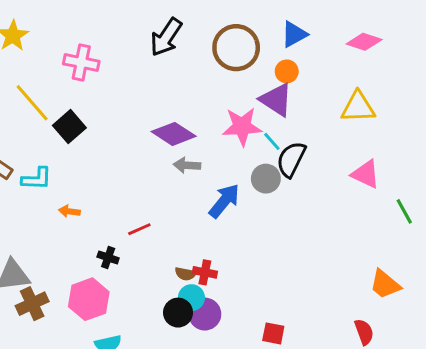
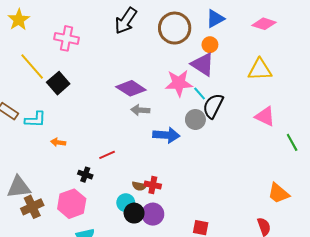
blue arrow: (224, 201) -> (166, 135), turned 55
cyan circle: (191, 298) -> (126, 203), moved

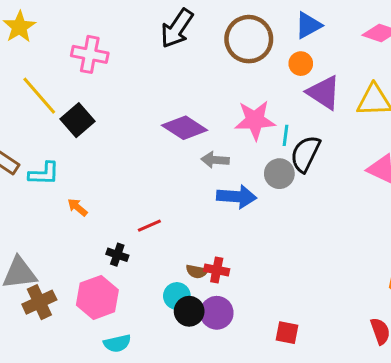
purple triangle: (203, 64) -> (324, 93), moved
cyan line: (200, 94) -> (285, 135), turned 48
gray arrow: (140, 110) -> (215, 160), moved
orange arrow: (58, 142) -> (78, 207), turned 32

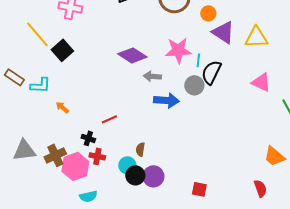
red cross: (217, 270) -> (97, 156), moved
brown semicircle: (197, 271) -> (140, 149), turned 88
brown cross: (39, 302) -> (55, 155), moved

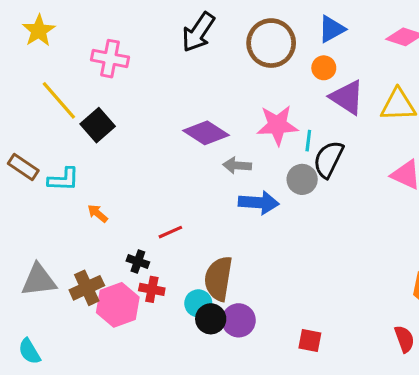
brown semicircle: (140, 149) -> (218, 279), size x2.0
cyan semicircle: (88, 196) -> (29, 351), moved, turned 72

